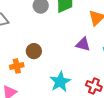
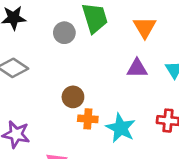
orange cross: (17, 66) -> (88, 119), moved, turned 32

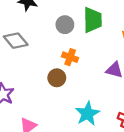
orange cross: (88, 119) -> (70, 57), moved

